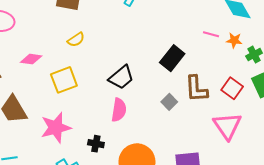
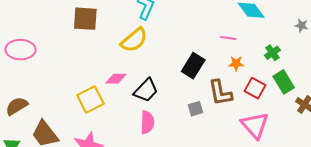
yellow semicircle: (76, 40) -> (134, 40), moved, size x1.6
orange star: (234, 40) -> (236, 63), moved
pink diamond: (31, 59) -> (116, 79), moved
gray square: (169, 102) -> (195, 109), turned 35

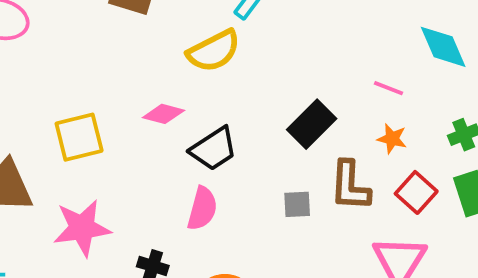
yellow square: (90, 100) -> (79, 137), moved

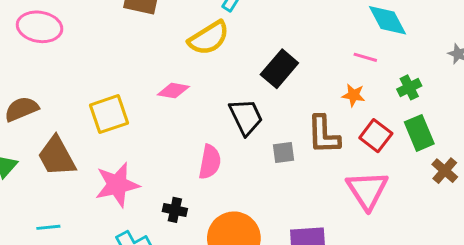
pink line: (389, 88) -> (365, 57), moved
black rectangle: (312, 124) -> (279, 69), moved
black trapezoid: (214, 149) -> (246, 117), moved, turned -78

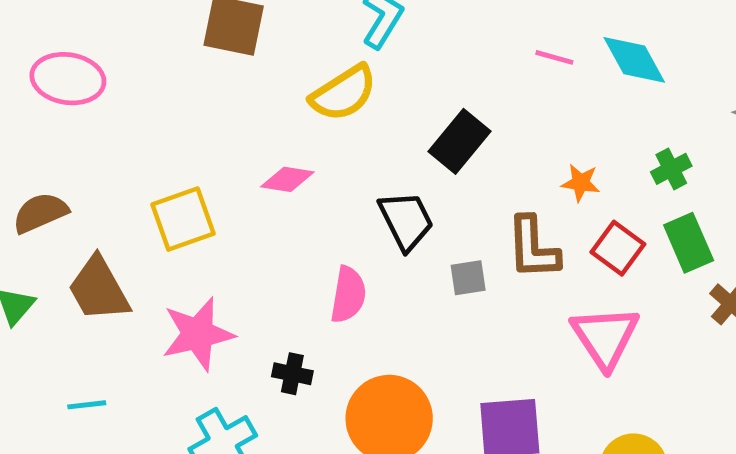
pink line: (365, 57) -> (554, 57), moved

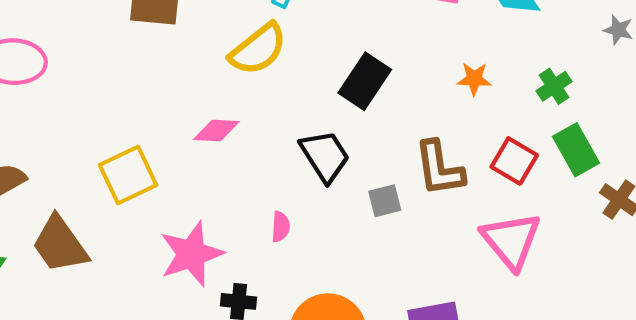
orange star: (581, 183) -> (474, 79), moved
pink semicircle: (348, 295) -> (281, 227), size x0.6
pink star: (198, 334) -> (191, 254), moved

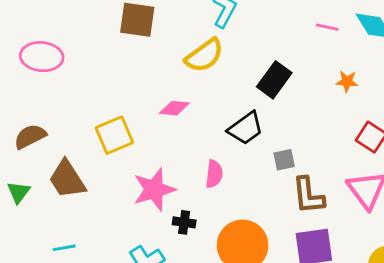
black trapezoid: (325, 156) -> (246, 128), turned 84
brown L-shape: (439, 168) -> (308, 195), moved
pink semicircle: (281, 227) -> (214, 174), size x1.4

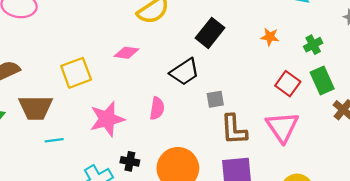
brown trapezoid: (67, 179) -> (36, 108), turned -60
black cross: (184, 222) -> (130, 161), moved
cyan line: (64, 248) -> (54, 140), moved

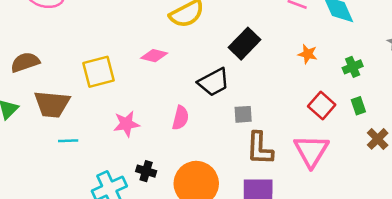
green rectangle: (322, 80) -> (358, 106), size x0.6
pink star: (107, 119) -> (126, 124), size x0.7

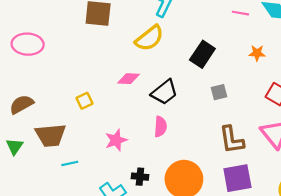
yellow square: (99, 72) -> (84, 101), size x0.6
black trapezoid: (214, 82) -> (164, 92), moved
gray square: (243, 114) -> (219, 92), moved

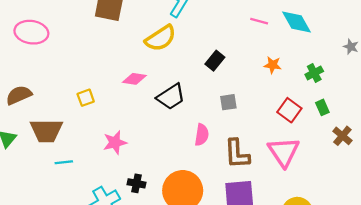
black rectangle: (202, 54) -> (215, 61), size x0.7
pink semicircle: (160, 127) -> (202, 135), moved

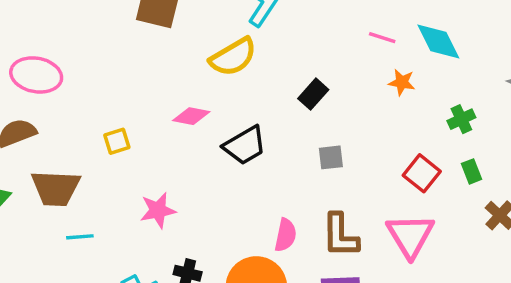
pink ellipse: (31, 32) -> (36, 75), moved
orange star: (273, 65) -> (402, 82), moved
pink semicircle: (202, 135) -> (285, 235), moved

